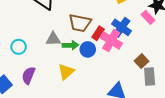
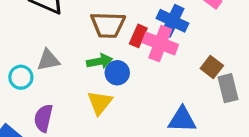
gray triangle: (53, 39) -> (48, 60), moved
blue circle: (88, 49) -> (117, 73), moved

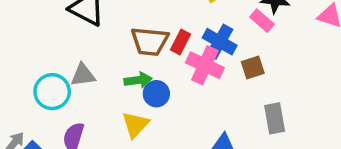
red rectangle: (138, 36) -> (180, 42), moved
brown square: (212, 67) -> (253, 68), moved, turned 30
cyan circle: (21, 77) -> (52, 92), size x1.4

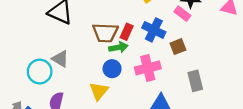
pink cross: (205, 65) -> (148, 68), moved, turned -35
gray triangle: (83, 75) -> (60, 59), turned 42
green arrow: (138, 80) -> (118, 47), moved

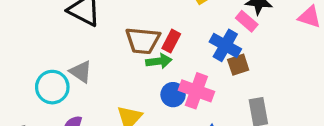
blue cross: (154, 30) -> (225, 45), moved
pink cross: (148, 68) -> (196, 91), turned 30
blue circle: (112, 69) -> (173, 95), moved

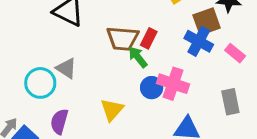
pink rectangle: (247, 21) -> (235, 53), moved
green arrow: (159, 61) -> (138, 57), turned -120
brown square: (238, 65) -> (207, 21), moved, size x1.4

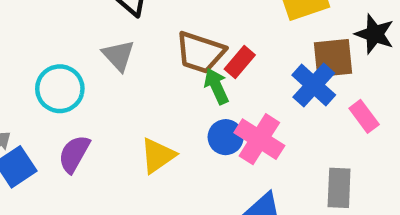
gray triangle: (66, 68) -> (118, 56), moved

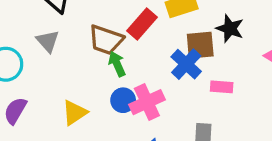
red rectangle: (240, 62) -> (142, 24), moved, size x1.4
pink rectangle: (364, 116) -> (222, 87), turned -50
pink cross: (259, 139) -> (147, 102), turned 32

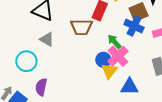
green arrow: (117, 64) -> (114, 42), moved
yellow triangle: (75, 113) -> (109, 71), moved

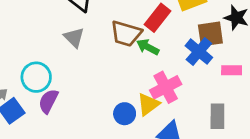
green arrow: (114, 42) -> (148, 47), moved, turned -35
blue circle: (103, 60) -> (125, 114), moved
cyan circle: (26, 61) -> (36, 77), moved

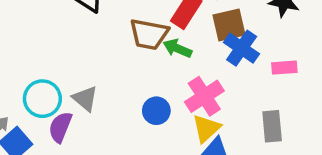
brown square: (210, 34) -> (229, 25), moved
gray triangle: (74, 38) -> (85, 98), moved
yellow triangle: (148, 104) -> (206, 128), moved
blue circle: (125, 114) -> (156, 111), moved

